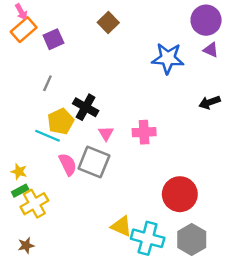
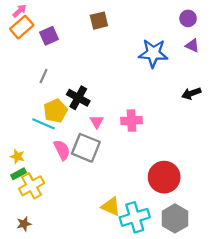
pink arrow: (21, 12) -> (20, 11), turned -104
purple circle: (206, 20) -> (188, 18), size x0.6
brown square: (108, 23) -> (99, 21), turned 30
cyan cross: (148, 238) -> (135, 217), turned -32

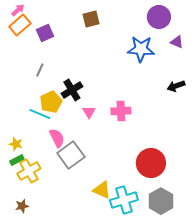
purple circle: (188, 18) -> (159, 17), moved, size x1.5
black cross: (78, 98) -> (72, 90), turned 30
gray square: (86, 148) -> (71, 155), moved, turned 32

